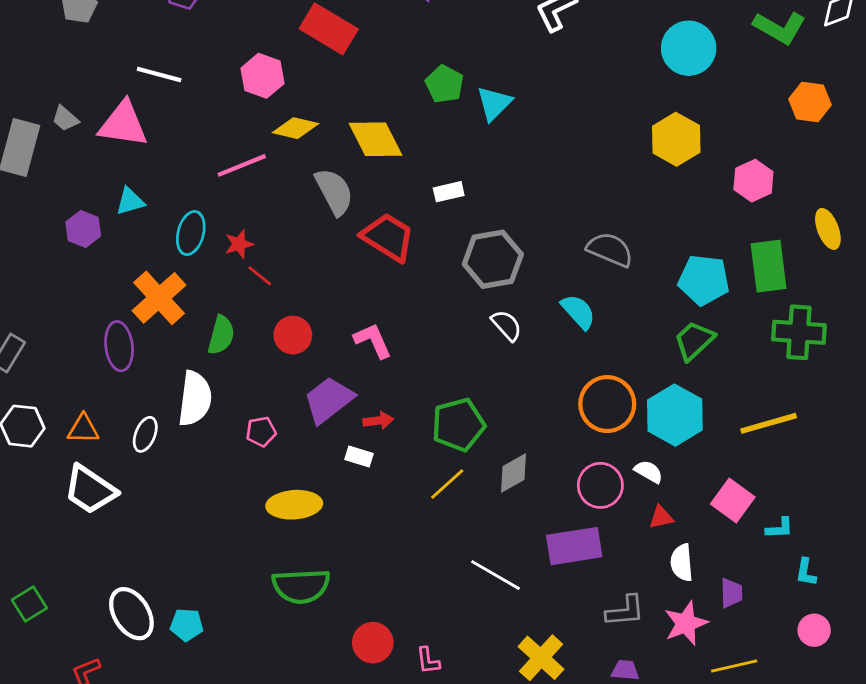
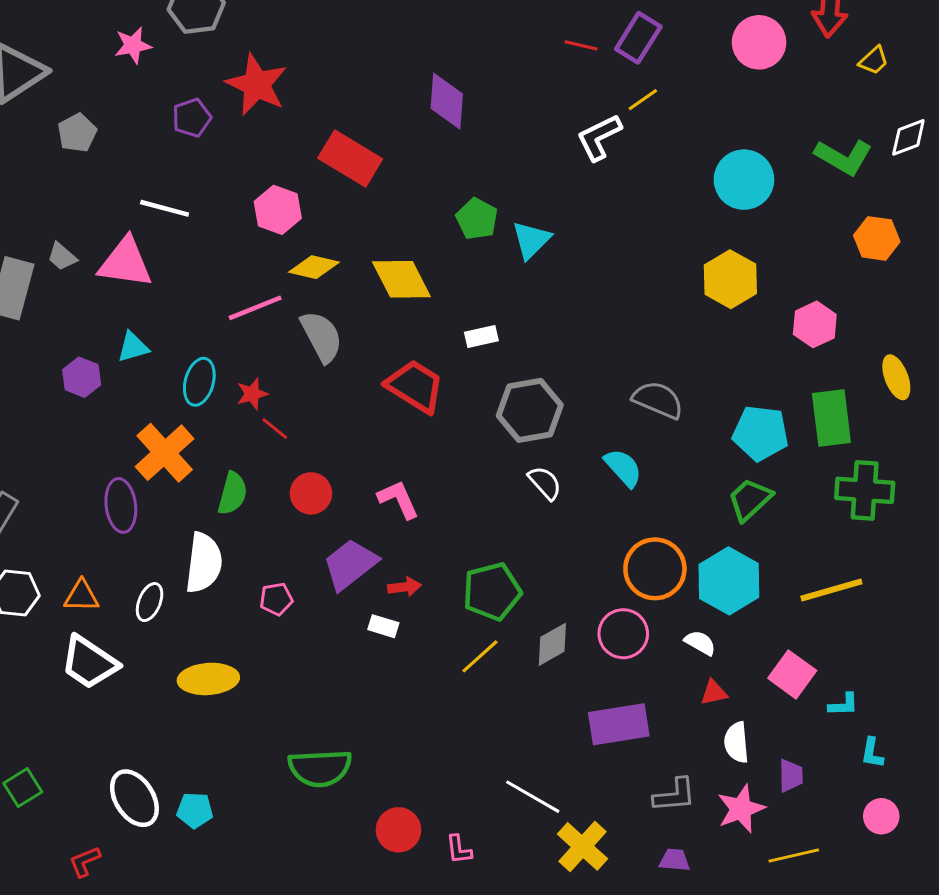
gray semicircle: (334, 192) -> (322, 337), moved
pink circle: (600, 485) -> (623, 634), moved
yellow ellipse: (294, 505) -> (208, 679), moved
white line: (496, 575) -> (533, 797), moved

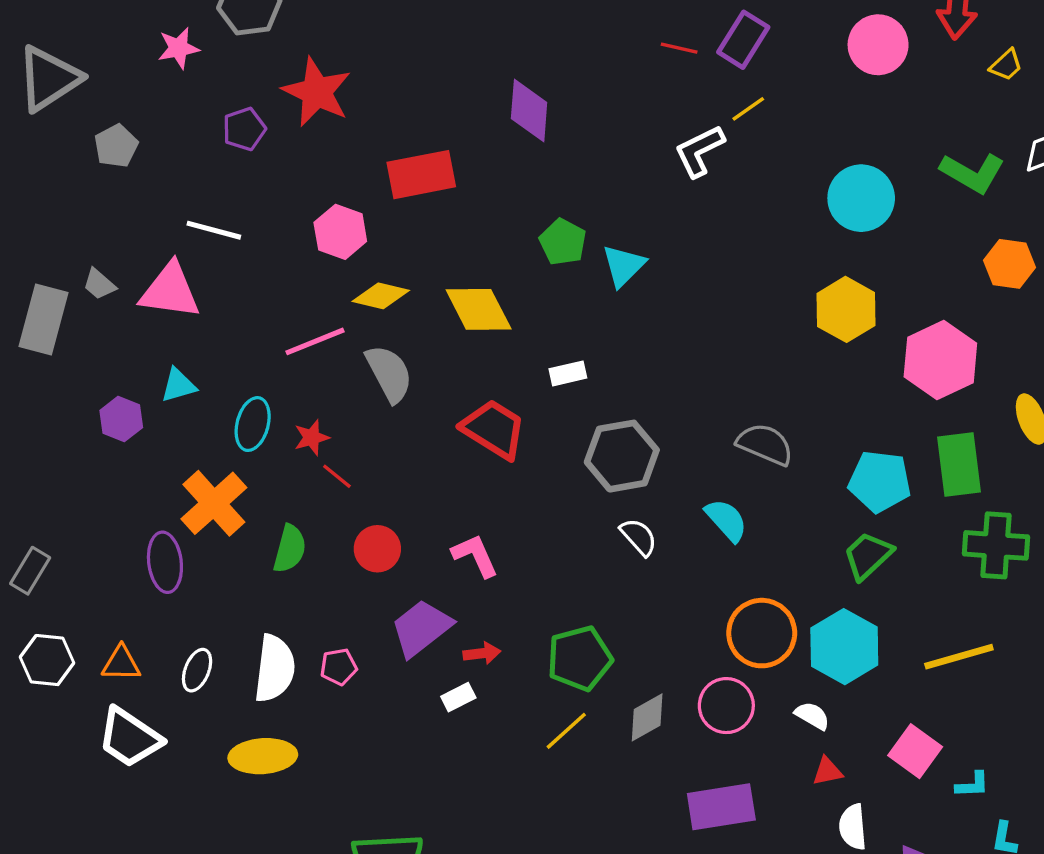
red rectangle: (350, 158) -> (421, 175), turned -42
pink hexagon: (815, 324) -> (940, 360), size x1.5
white semicircle: (204, 563) -> (275, 668), moved
white rectangle: (383, 626) -> (458, 697), turned -44

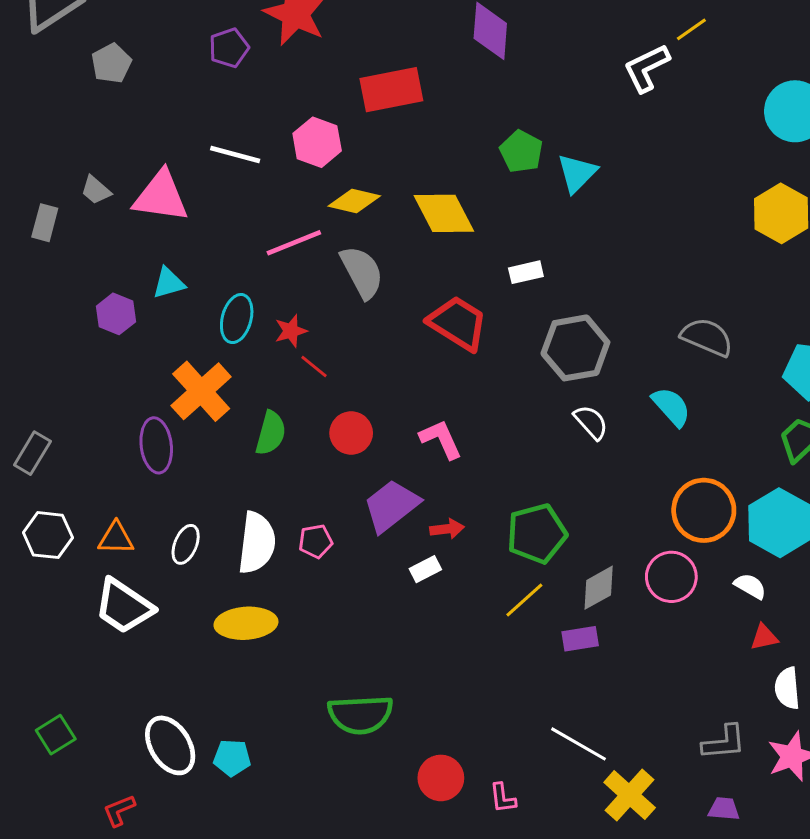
white line: (214, 230) -> (235, 155), moved
gray rectangle: (44, 320) -> (45, 223), size x0.6
purple rectangle: (721, 807) -> (580, 639), moved, size x0.6

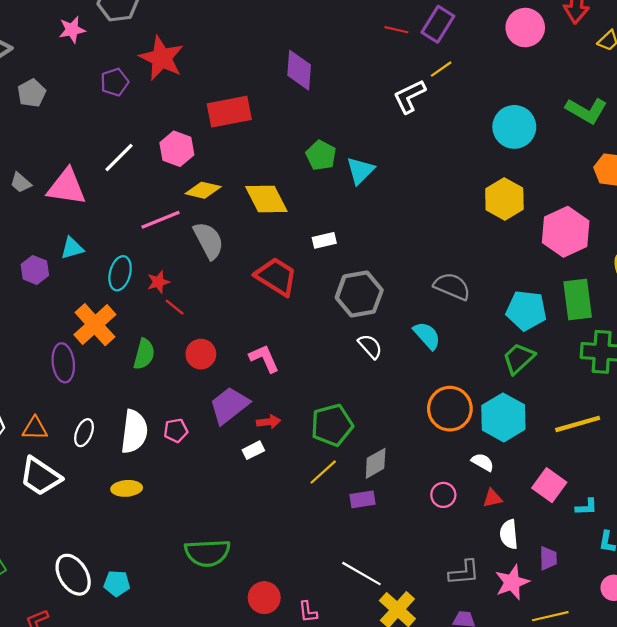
white line: (235, 155) -> (119, 157), turned -60
pink circle: (671, 577) -> (443, 495), moved, size x0.7
yellow ellipse: (246, 623) -> (127, 488), size x0.7

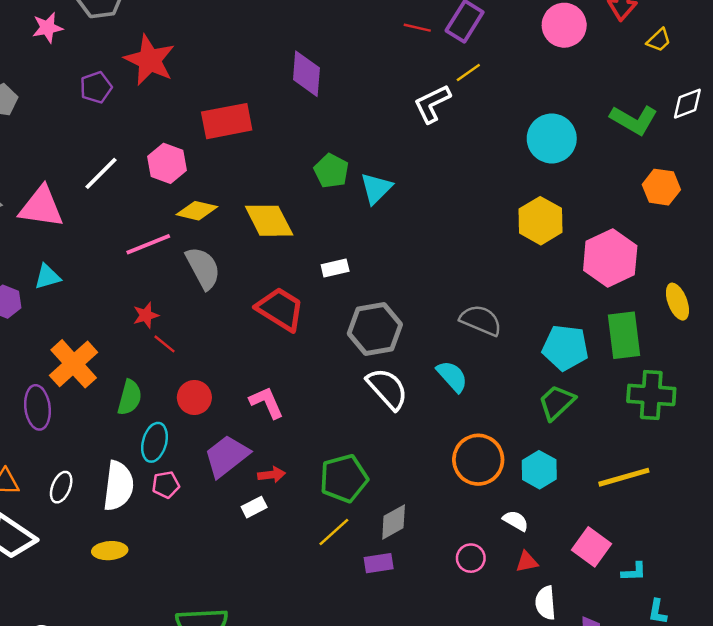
cyan ellipse: (120, 273) -> (155, 442), moved
white semicircle: (370, 346) -> (387, 389), size x1.5
cyan hexagon: (503, 417) -> (539, 470), size x0.7

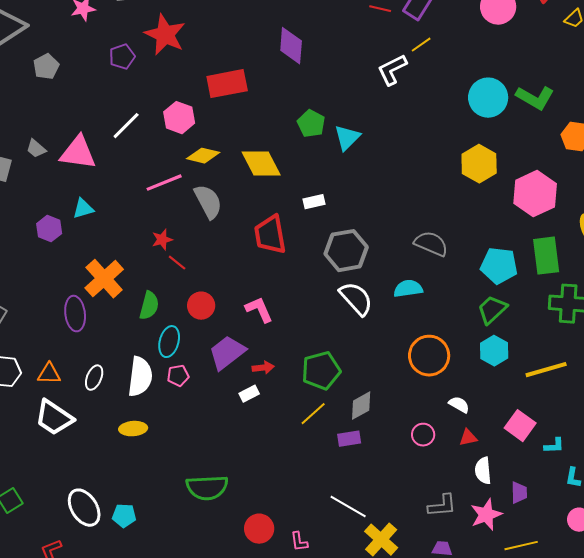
green L-shape: (634, 120) -> (535, 98), moved
red trapezoid: (280, 309) -> (270, 235), turned -132
cyan semicircle: (452, 376) -> (408, 289), turned -56
cyan hexagon: (539, 470) -> (494, 351), moved

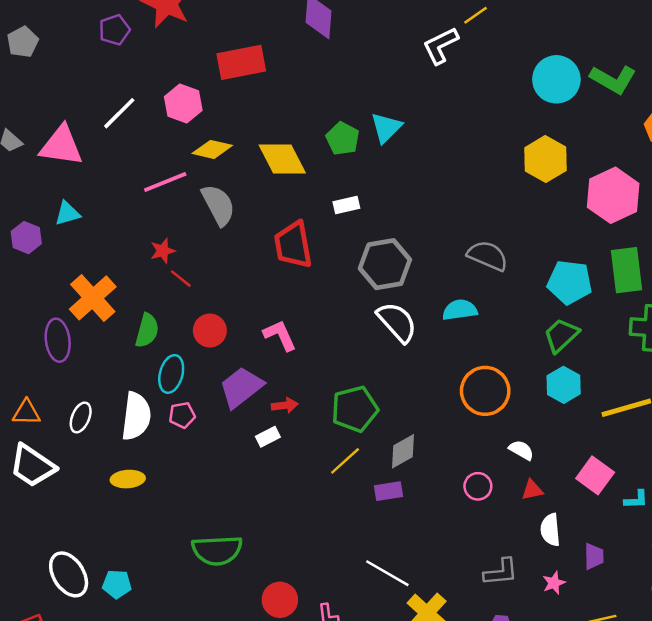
green pentagon: (311, 124) -> (343, 139), moved
pink star: (486, 515) -> (554, 583), size x0.6

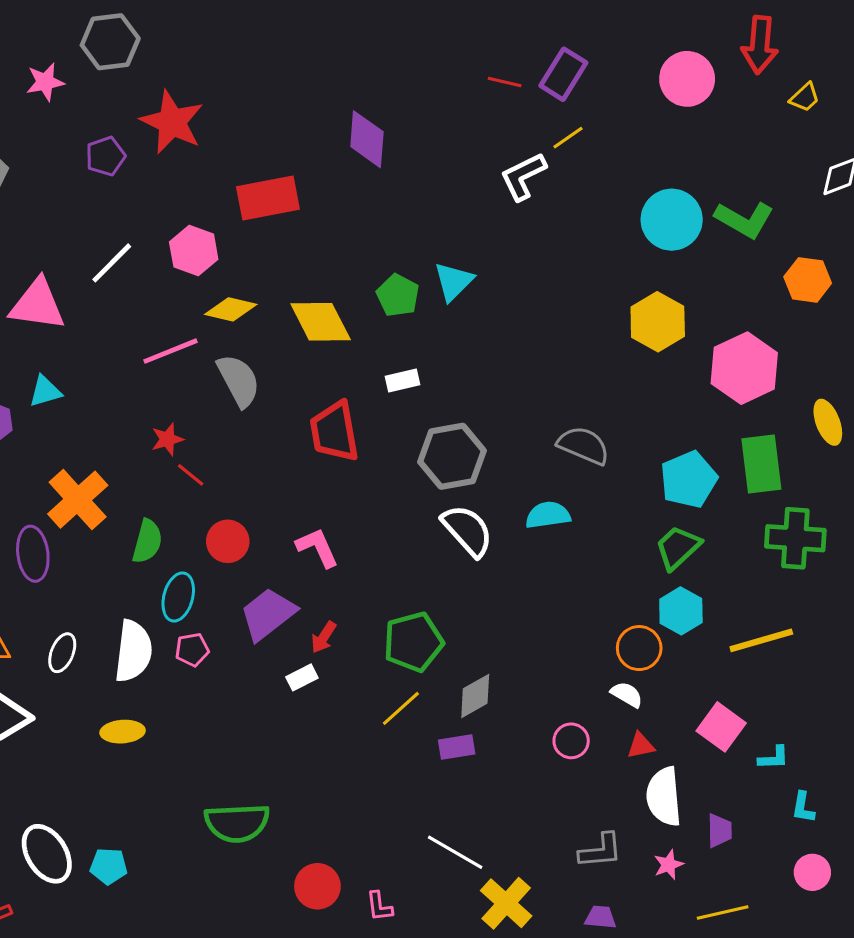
cyan pentagon: (570, 282) -> (689, 479), turned -30
orange circle: (485, 391) -> (639, 648), moved, size x0.7
red arrow: (285, 405) -> (324, 637), turned 130
white semicircle: (550, 530) -> (664, 797), size x1.4

